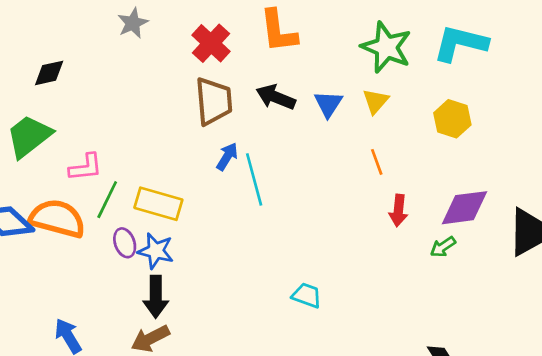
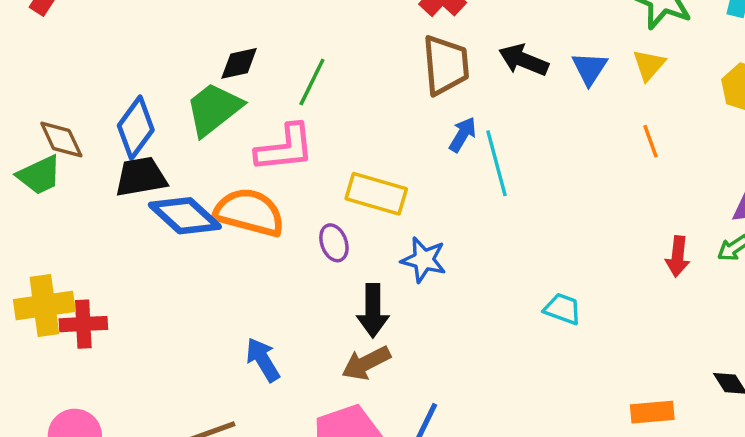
black diamond: (49, 73) -> (239, 63), moved
pink L-shape: (86, 167) -> (285, 148), size x1.4
green line: (107, 200) -> (312, 82), moved
red arrow: (398, 210) -> (678, 256), moved
blue star: (156, 251) -> (424, 260), moved

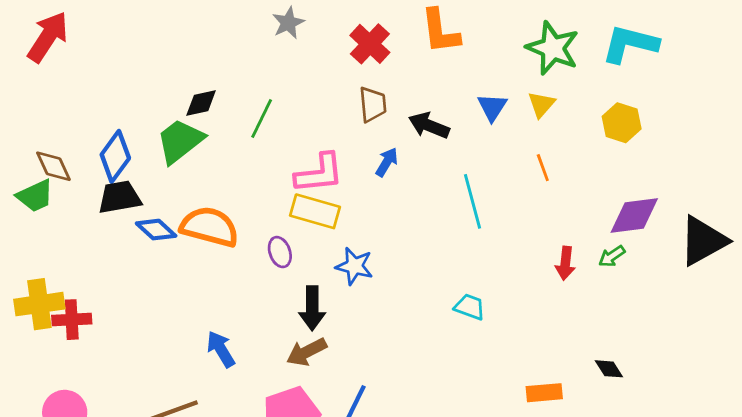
black arrow: (524, 60) -> (429, 125), moved
brown trapezoid: (446, 65) -> (373, 104), size x0.7
pink L-shape: (285, 148) -> (319, 173), moved
cyan line: (496, 163) -> (473, 201), moved
blue diamond: (185, 216) -> (156, 230), size x0.7

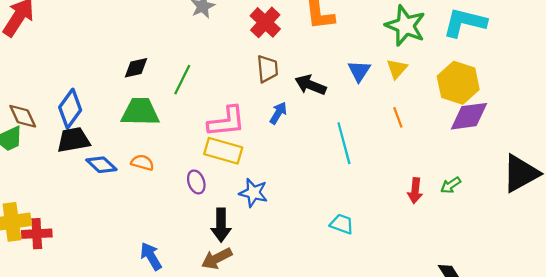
yellow hexagon: (622, 123) -> (458, 83), size x1.4
green trapezoid: (180, 141) -> (140, 112), moved, turned 39
purple diamond: (634, 215) -> (469, 116), moved
orange semicircle: (210, 227) -> (142, 163), size x0.5

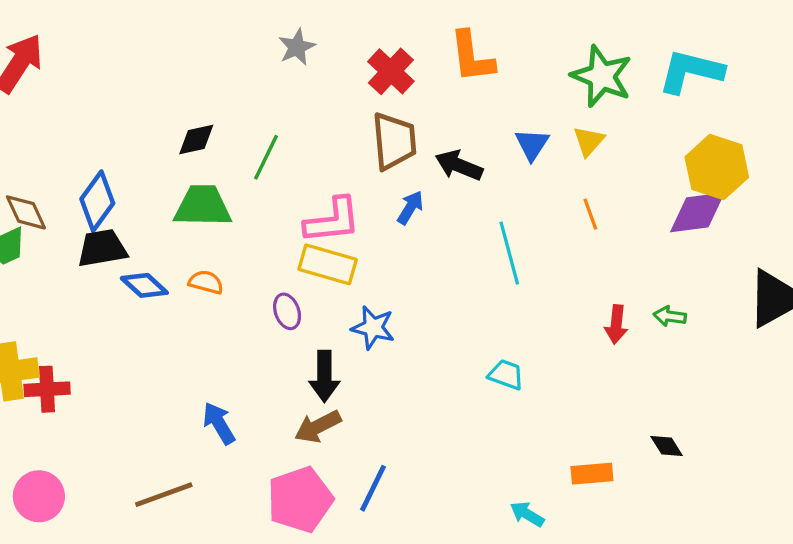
brown trapezoid: (267, 69) -> (394, 141), size x1.4
yellow hexagon: (458, 83) -> (717, 167), moved
green arrow: (451, 185) -> (670, 316), turned 42

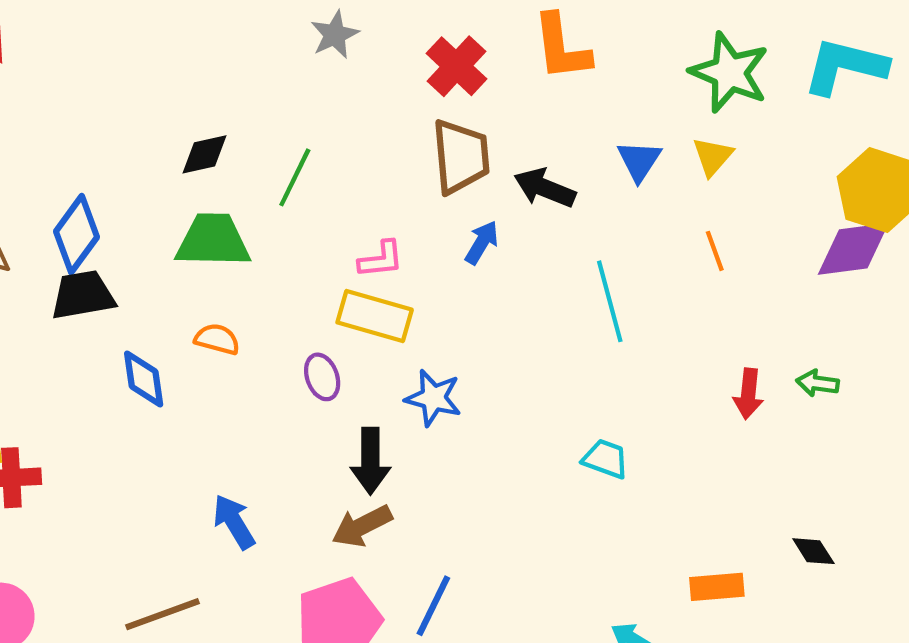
pink L-shape: (332, 221) -> (381, 259), size x0.6
blue diamond: (144, 285) -> (144, 379), moved, turned 39

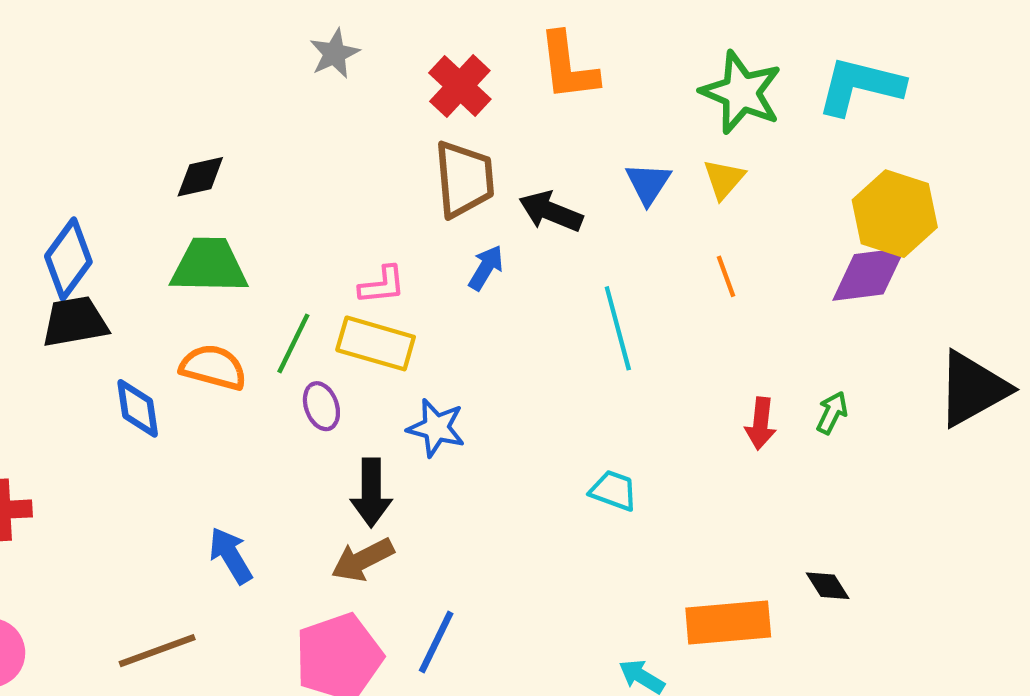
green line: (295, 177) -> (293, 343), moved
orange semicircle: (217, 339) -> (213, 367), size x1.4
green arrow: (818, 383) -> (832, 413), turned 108
orange rectangle: (717, 587) -> (728, 623), size x1.5

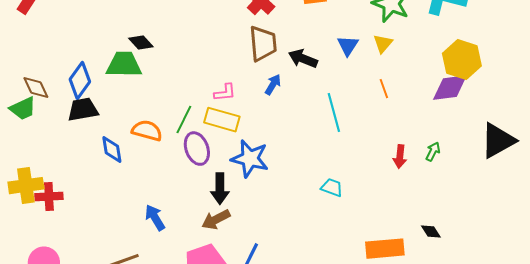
black diamond: (200, 177) -> (141, 43), turned 60
green trapezoid: (209, 266) -> (124, 65), moved
purple ellipse: (321, 406) -> (197, 149), size x1.5
blue star: (436, 428) -> (250, 159), size x1.4

